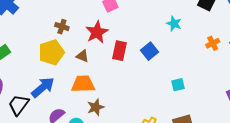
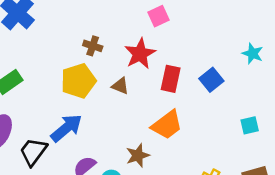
cyan star: (174, 24) -> (253, 54), moved
orange trapezoid: (83, 84) -> (167, 125), moved, turned 145

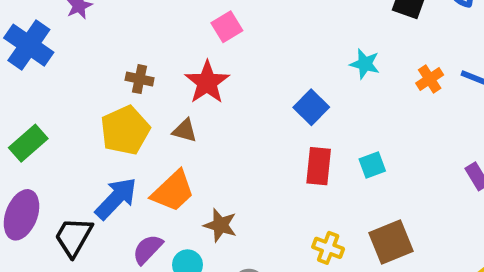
red rectangle: (171, 79) -> (319, 166), moved
orange trapezoid: (167, 125) -> (173, 191), moved
brown star: (138, 155) -> (220, 225), turned -30

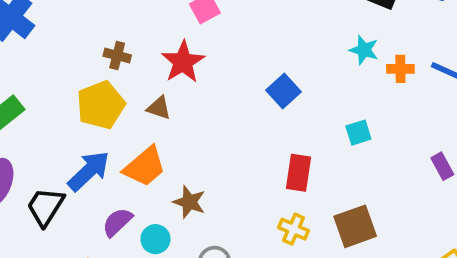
cyan star: (365, 64) -> (364, 50), moved
orange cross: (430, 79) -> (400, 69), turned 30
cyan square: (372, 165) -> (358, 133), moved
red rectangle: (319, 166) -> (298, 173), moved

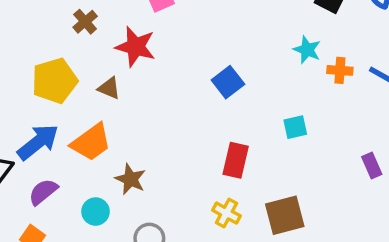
brown cross: (117, 56) -> (85, 22), moved, turned 30
red star: (183, 62) -> (135, 47), turned -30
purple semicircle: (117, 222) -> (43, 192), moved

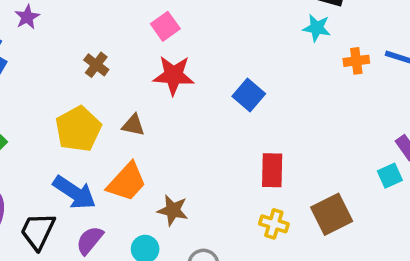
red star: (135, 47) -> (174, 75), moved
cyan star: (307, 50) -> (317, 28), moved
cyan square: (295, 127) -> (390, 176), moved
blue arrow: (38, 142) -> (74, 193), turned 84

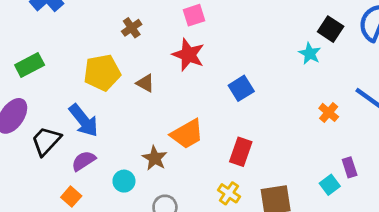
orange cross: (356, 61) -> (329, 112), moved, turned 30
cyan square: (390, 176) -> (330, 185), turned -30
orange trapezoid: (127, 182) -> (187, 134), moved

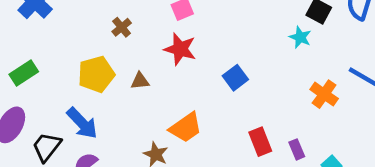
brown triangle: (145, 83) -> (140, 81), turned -30
orange cross: (329, 112) -> (324, 94), size x1.4
red rectangle: (241, 152) -> (260, 142), moved, turned -36
purple rectangle: (350, 167) -> (297, 149), moved

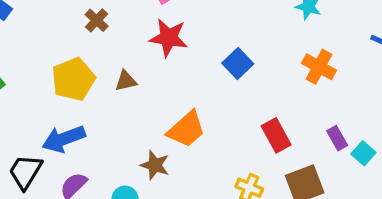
orange cross: (324, 94) -> (319, 67), moved
blue arrow: (82, 123) -> (64, 139), turned 120
purple rectangle: (297, 149) -> (337, 138), moved

